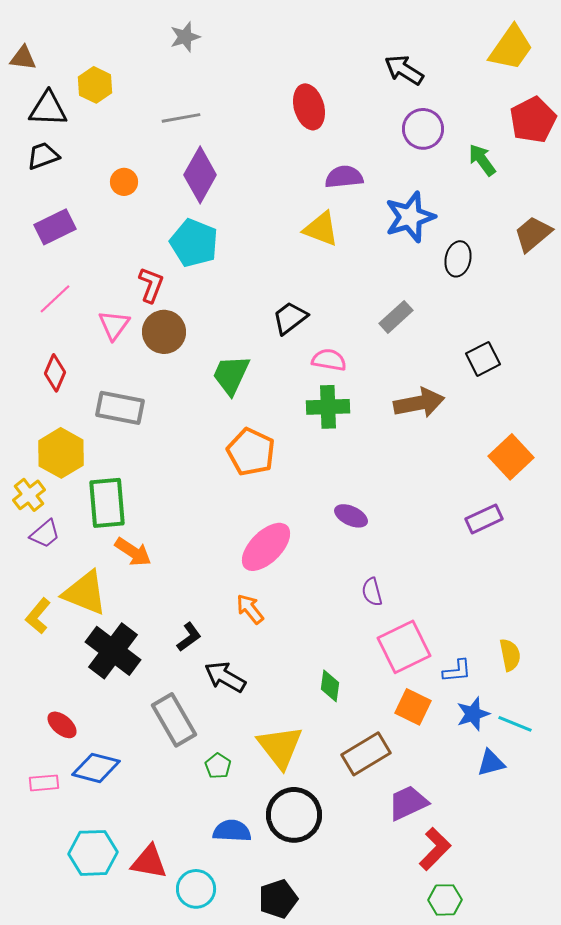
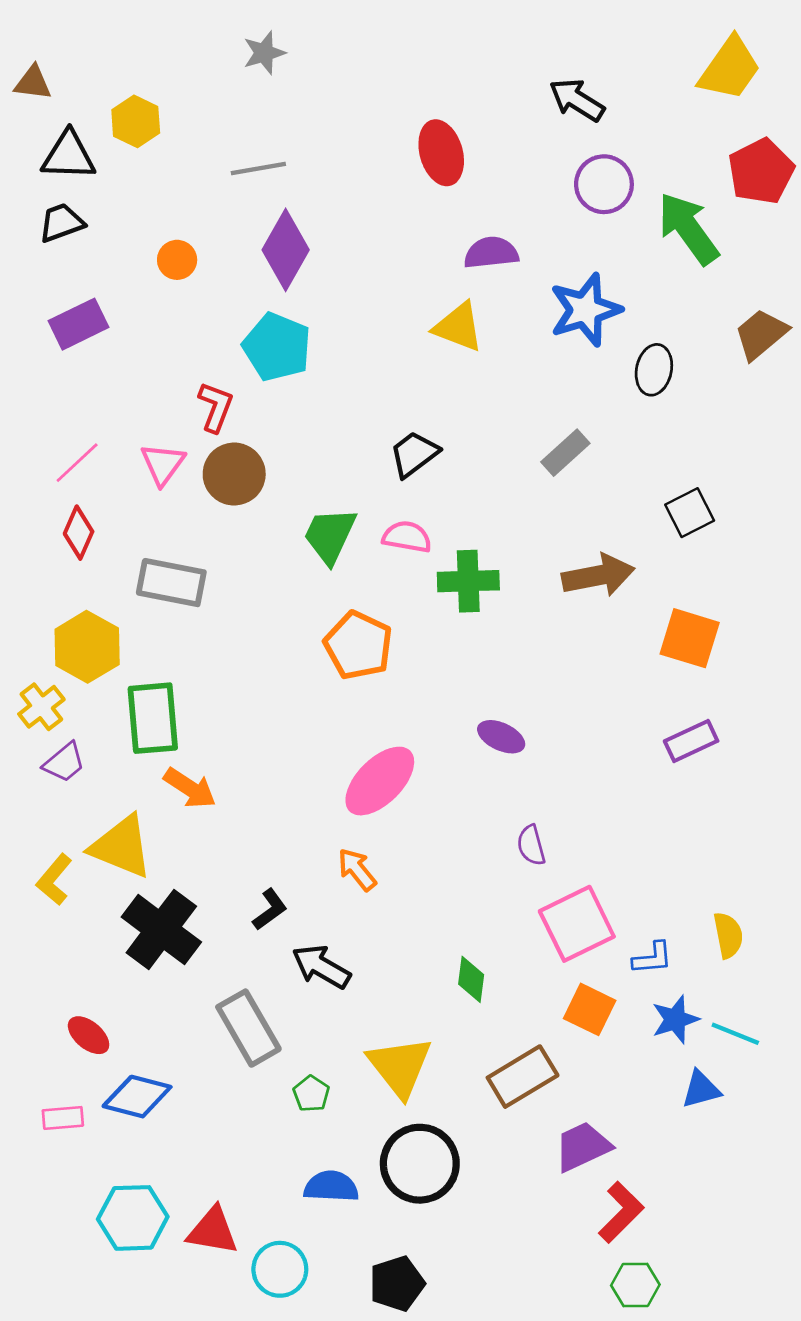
green arrow: (482, 160) -> (688, 228), size x1.6
pink line: (55, 299) -> (77, 463), moved
pink semicircle: (329, 360) -> (407, 537), moved
orange square: (511, 457) -> (690, 638), moved, turned -30

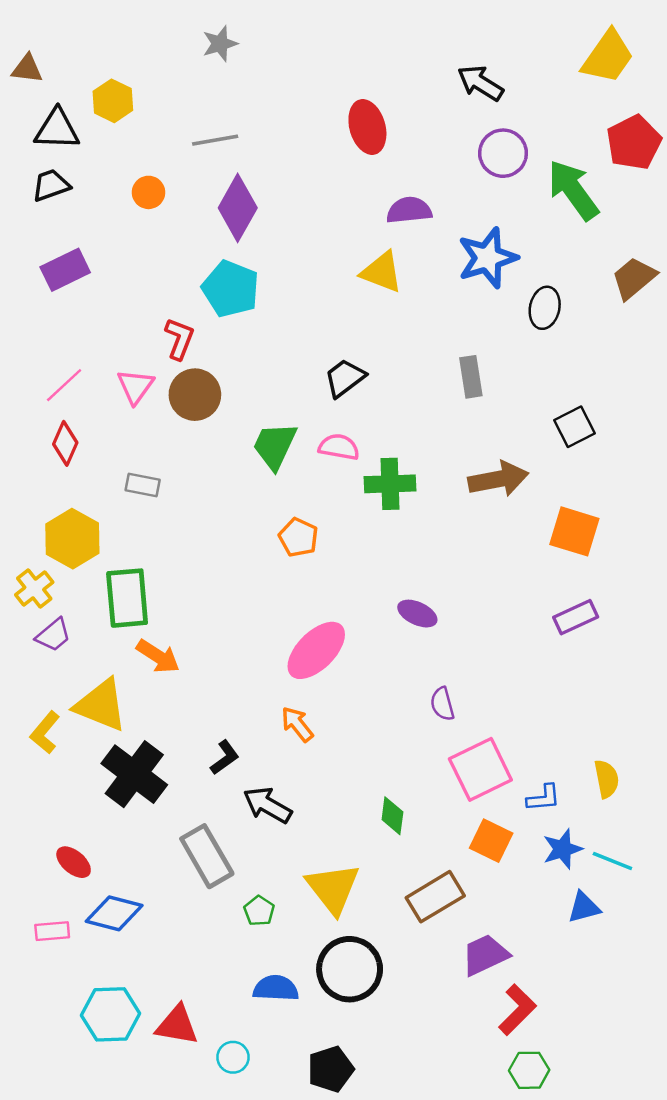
orange circle: (177, 260) -> (149, 192), moved
gray rectangle: (565, 453) -> (471, 377), turned -57
gray rectangle: (171, 583) -> (143, 485), size x0.6
orange pentagon: (358, 645) -> (298, 537), size x0.7
cyan circle: (280, 1269) -> (233, 1057), size x0.7

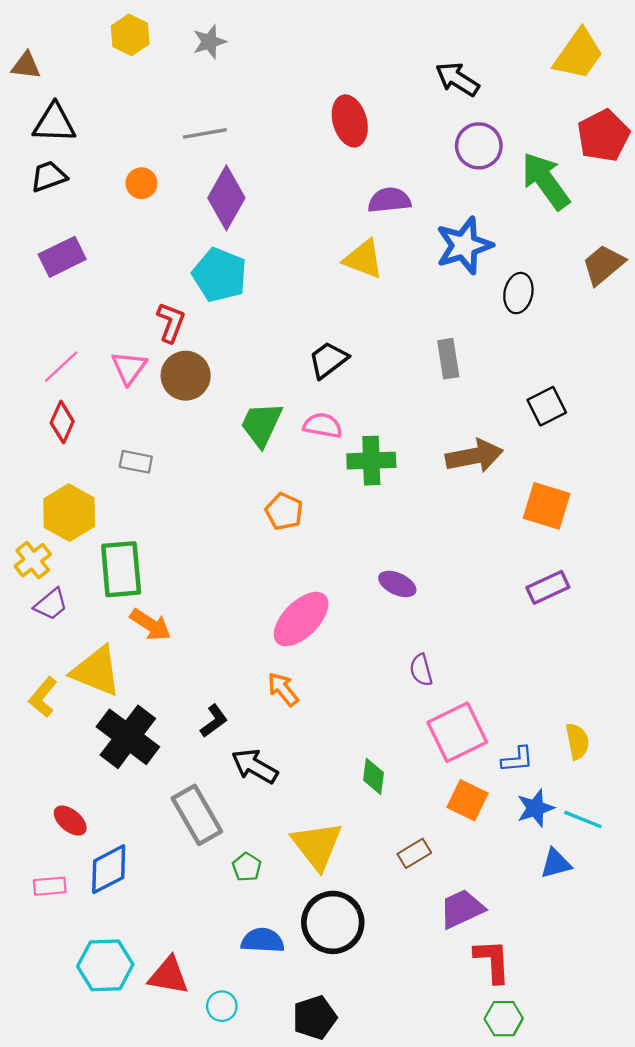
yellow hexagon: (113, 101) -> (130, 35), moved
brown rectangle: (435, 897) -> (414, 853), size x0.6
blue diamond: (114, 913) -> (109, 869), turned -42
red L-shape: (517, 1010) -> (492, 961), turned -48

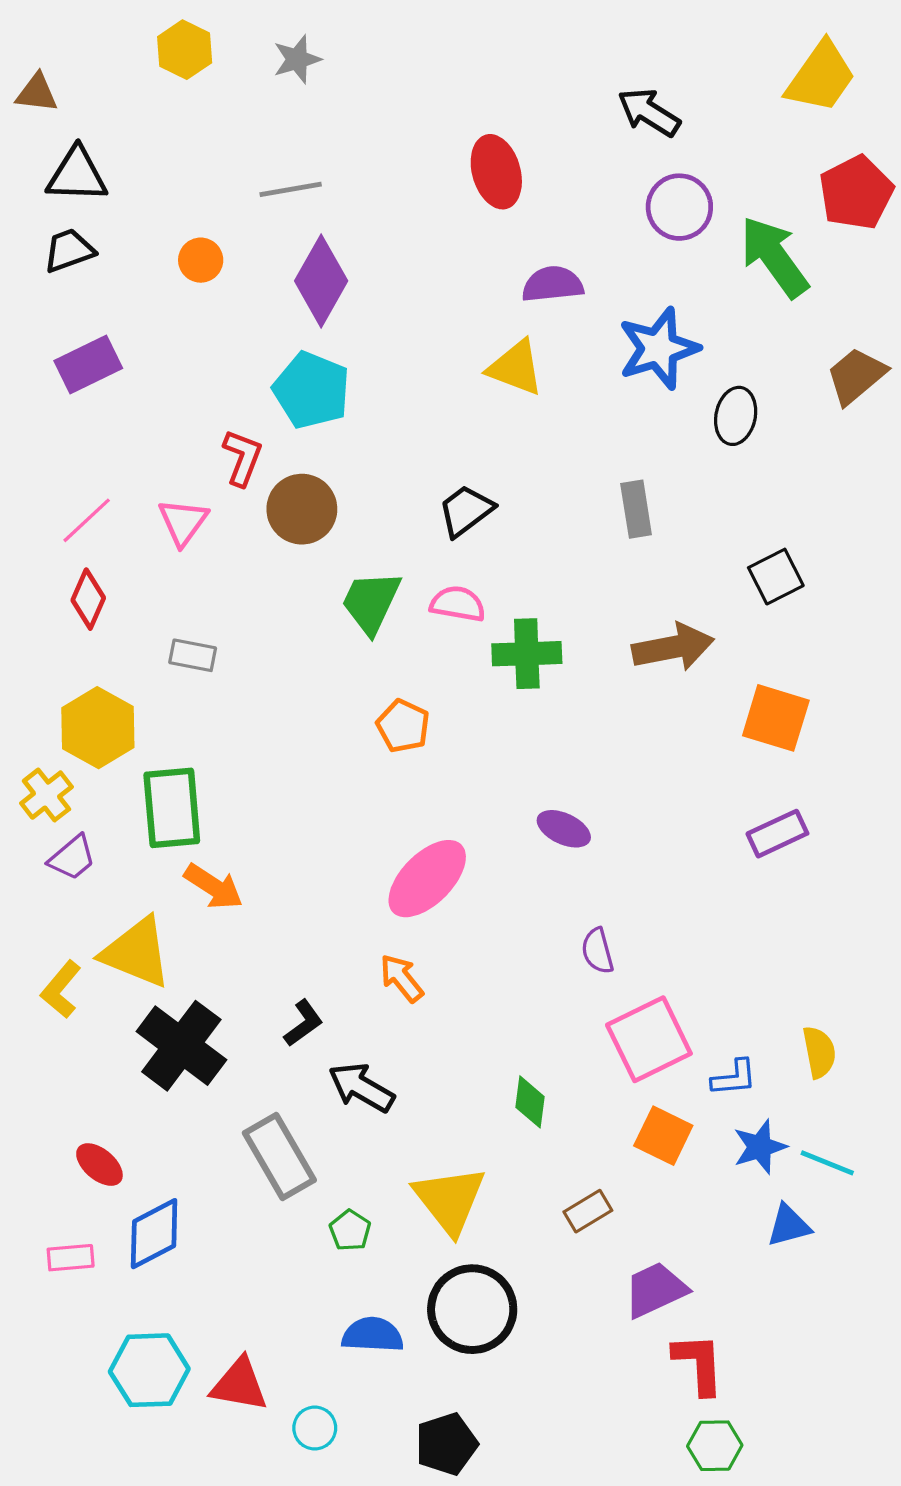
brown circle: (186, 376) -> (302, 509), moved

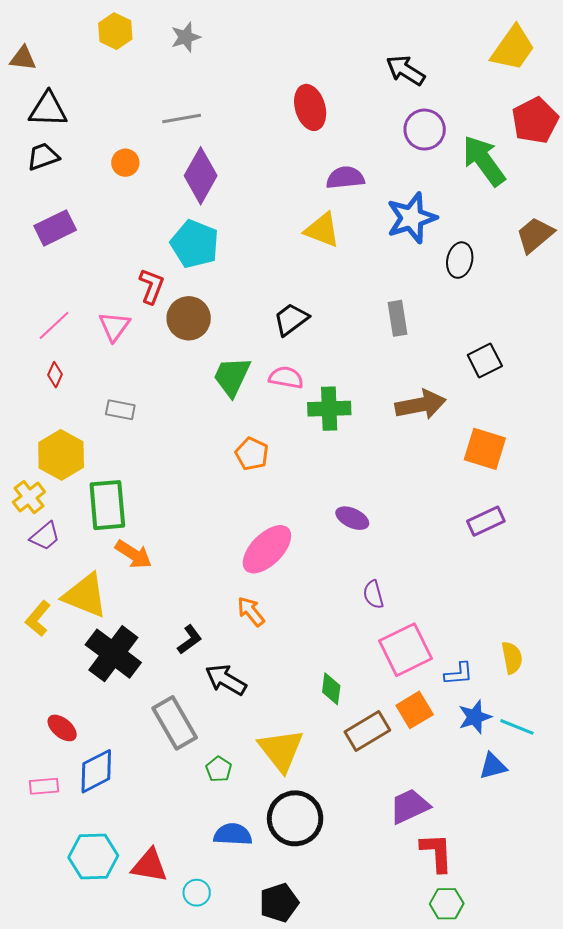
red diamond: (88, 599) -> (55, 375), size x0.7
orange square: (663, 1136) -> (415, 710), turned 33
brown rectangle: (588, 1211) -> (367, 731), moved, size x1.5

